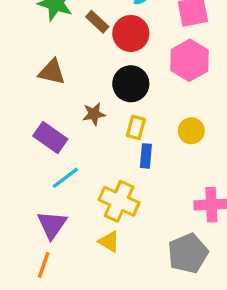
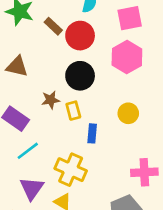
yellow rectangle: (136, 127) -> (73, 111), moved, turned -30
purple triangle: (52, 225) -> (32, 188), moved

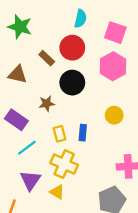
pink square: (130, 18) -> (115, 33), turned 30
brown rectangle: (53, 26) -> (47, 58), moved
yellow rectangle: (73, 111) -> (59, 134), moved

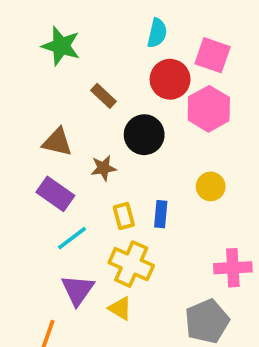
red circle: (72, 48) -> (170, 79), moved
brown triangle: (18, 74) -> (57, 142), moved

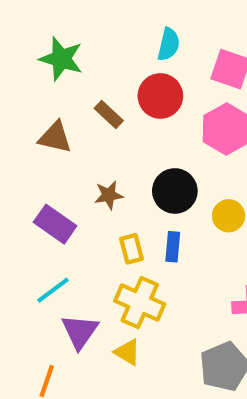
red circle: (170, 79) -> (160, 96), moved
black circle: (144, 135) -> (175, 191), moved
brown triangle: (57, 142) -> (55, 137), moved
cyan line: (72, 238) -> (53, 290), moved

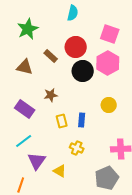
cyan semicircle: (169, 44) -> (73, 13), moved
green star: (61, 59) -> (28, 29), turned 30
black circle: (175, 191) -> (83, 71), moved
yellow cross: (140, 303) -> (77, 148), moved, size x0.6

